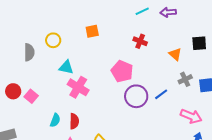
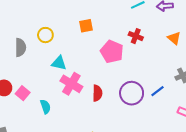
orange triangle: (175, 54) -> (174, 38), moved
pink pentagon: (122, 71) -> (112, 52), moved
cyan semicircle: (55, 120) -> (45, 107), moved, turned -40
red semicircle: (74, 121) -> (97, 93), moved

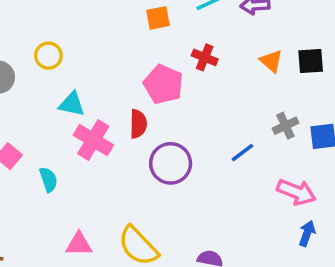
orange square: (86, 26) -> (158, 18), moved
red semicircle: (97, 93) -> (138, 124), moved
purple circle: (132, 93) -> (171, 163), moved

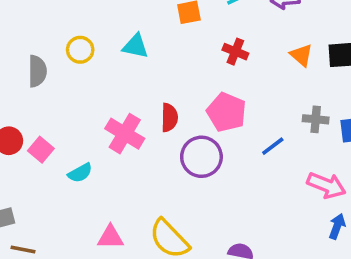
pink pentagon: (163, 84) -> (226, 112), moved
cyan triangle: (72, 104) -> (135, 46), moved
gray cross: (285, 126) -> (316, 119), turned 30
cyan semicircle: (48, 180) -> (80, 173), turned 80

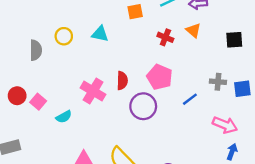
orange triangle: (301, 55) -> (193, 30), moved

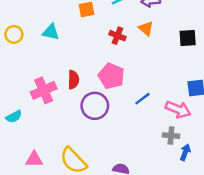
gray cross: (218, 82) -> (171, 136), moved
pink cross: (93, 91) -> (44, 90), turned 35
pink arrow: (225, 125) -> (178, 109), moved

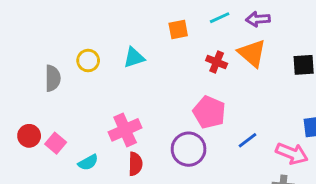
orange triangle: (146, 28) -> (252, 53), size x1.5
cyan triangle: (51, 32) -> (134, 58), turned -30
red semicircle: (73, 80) -> (135, 164), moved

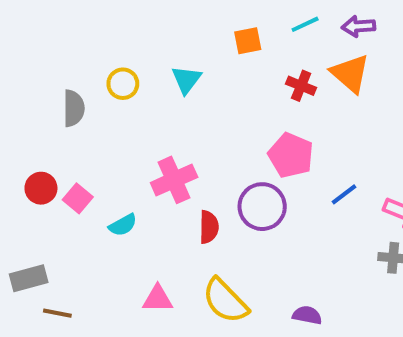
cyan triangle: (134, 58) -> (186, 80), turned -35
red semicircle: (135, 164) -> (209, 227), moved

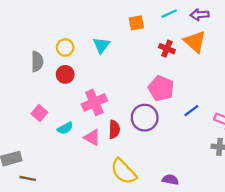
red circle: (41, 188) -> (65, 74), moved
pink triangle: (158, 299) -> (92, 138), moved, turned 30

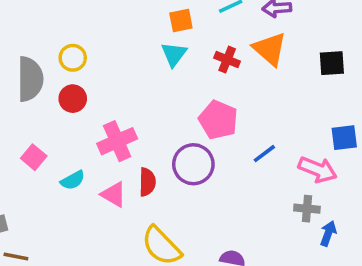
cyan triangle: (101, 45) -> (174, 54), moved
gray semicircle: (37, 62) -> (30, 79), size x1.4

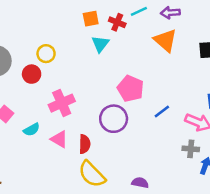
orange square: (181, 21) -> (91, 19), moved
yellow circle: (73, 58) -> (46, 54), moved
red cross: (227, 60) -> (117, 22), moved
red semicircle: (147, 182) -> (85, 144), moved

